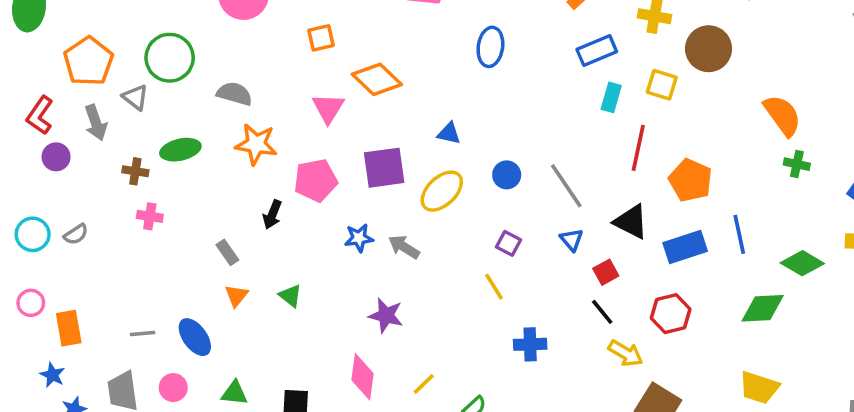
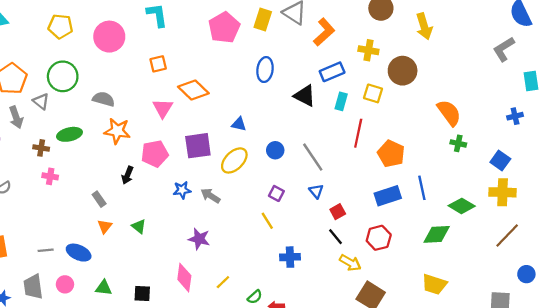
black triangle: (631, 222) -> (305, 96), moved
blue ellipse: (195, 337) -> (79, 253), turned -30

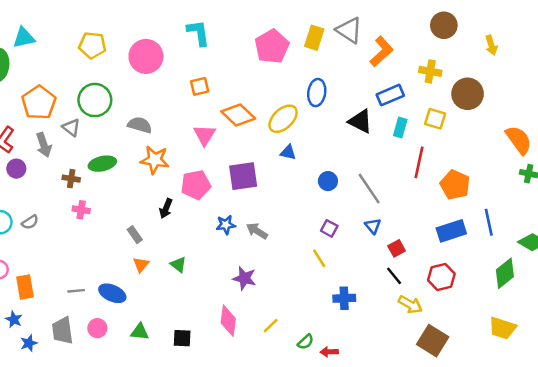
yellow arrow: (424, 26) -> (491, 45), size x0.7
yellow ellipse: (234, 160) -> (283, 119), moved
green diamond: (437, 234) -> (505, 273), turned -36

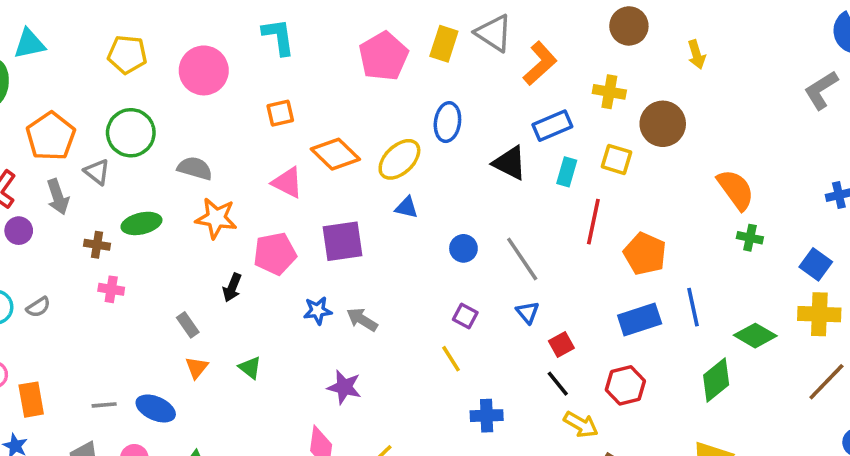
pink triangle: (205, 135) -> (287, 183), turned -35

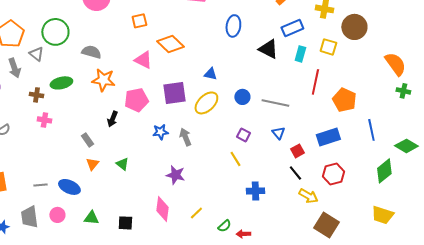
yellow ellipse: (399, 159) -> (206, 103), moved
gray line: (522, 259) -> (275, 103), turned -44
gray arrow: (362, 320) -> (185, 137), turned 36
blue rectangle: (640, 320) -> (328, 137), moved

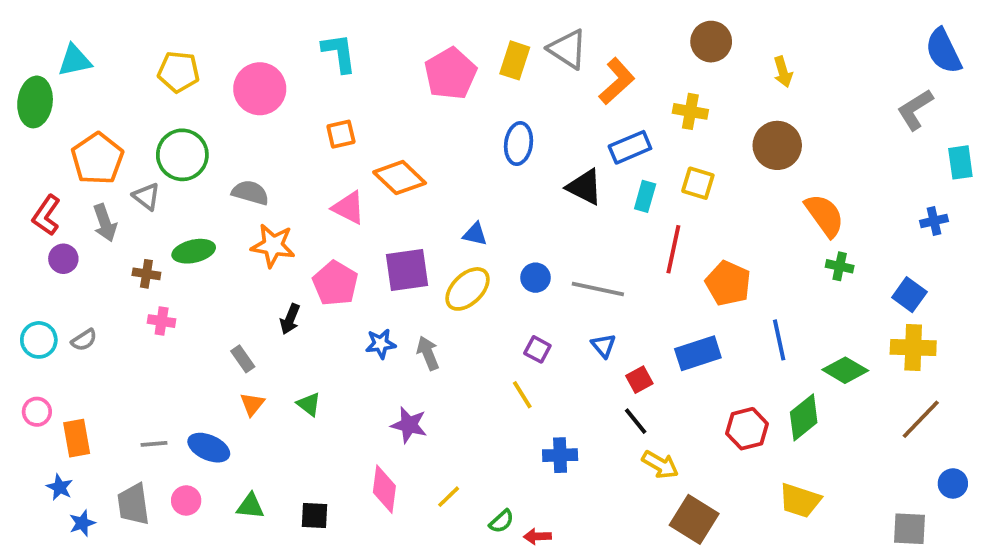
brown circle: (354, 27) -> (777, 145), moved
pink pentagon: (136, 100) -> (335, 283), turned -30
red hexagon: (333, 174) -> (747, 429), moved

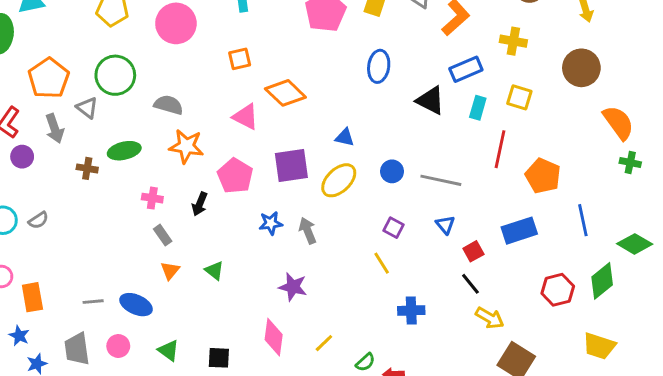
pink cross: (162, 321) -> (152, 198), moved
green triangle: (250, 506) -> (169, 350), turned 30

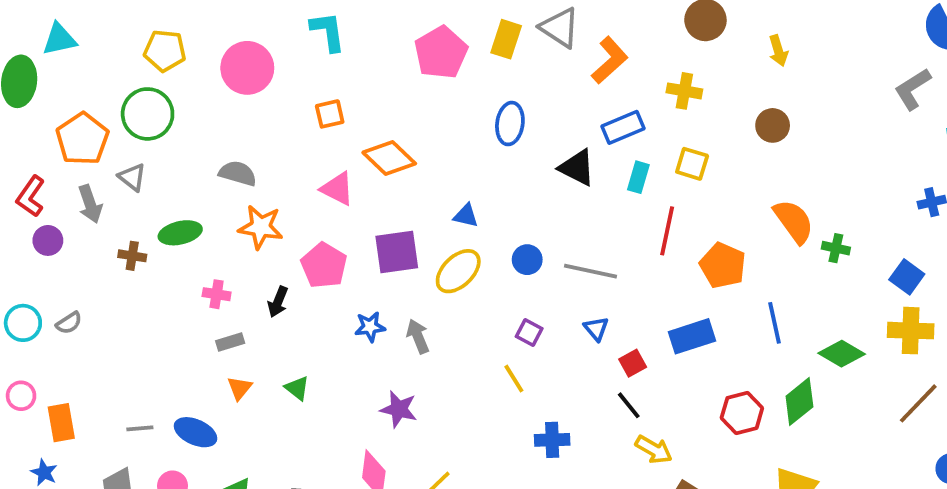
brown circle: (581, 68) -> (773, 125), size x0.7
green circle: (115, 75) -> (148, 114), moved
orange semicircle: (618, 123) -> (794, 221), moved
gray rectangle: (163, 235) -> (230, 342), turned -72

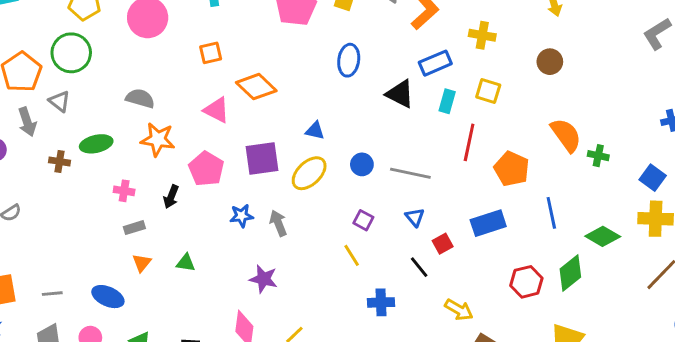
green triangle: (297, 388) -> (186, 263), turned -30
black line: (629, 405) -> (419, 267), moved
gray line: (140, 428) -> (52, 294), moved

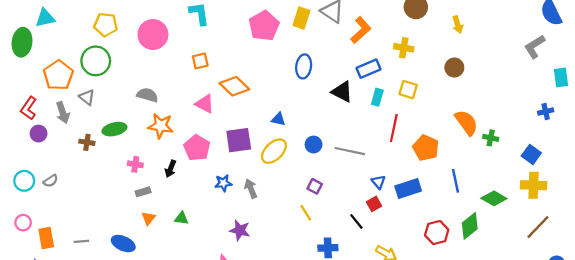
blue triangle: (415, 217) -> (378, 182), moved

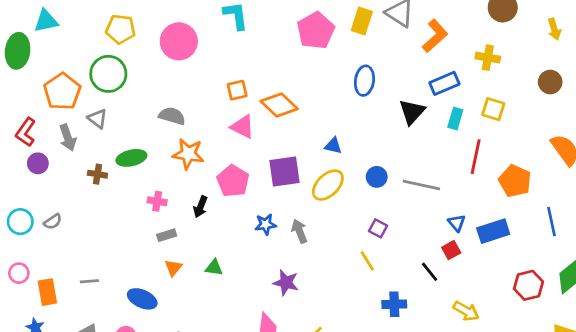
orange square: (200, 61) -> (237, 90), moved
black triangle: (342, 92) -> (412, 112), turned 45
gray line: (81, 241) -> (89, 281), moved

